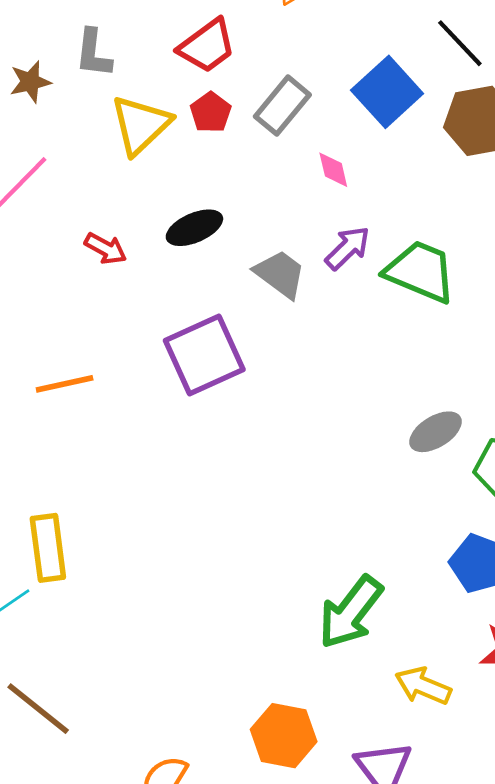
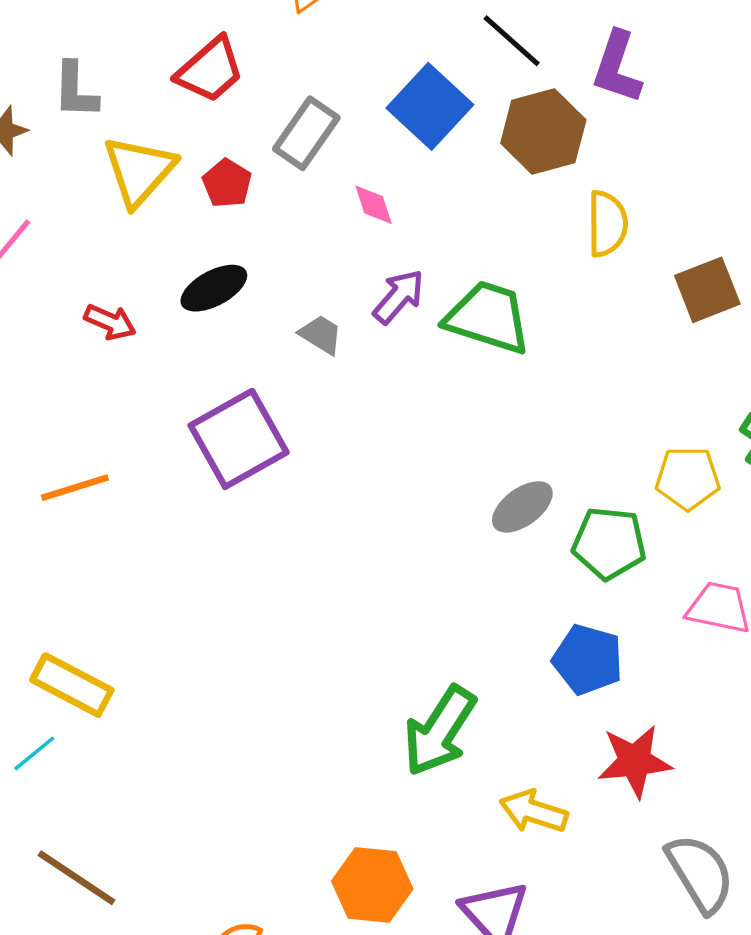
red pentagon: (211, 112) -> (227, 183), moved
gray trapezoid: (280, 274) -> (321, 335), size x0.7
yellow rectangle: (48, 548) -> (72, 685), turned -50

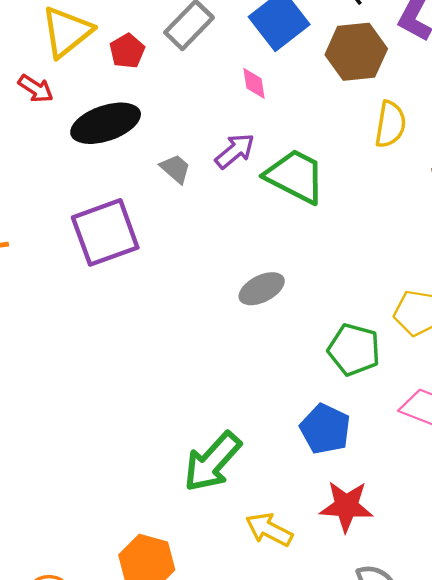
pink diamond: (374, 205) -> (254, 83), moved
black ellipse: (214, 288) -> (106, 123), size x1.4
red arrow: (110, 322) -> (36, 89), moved
gray ellipse: (522, 507) -> (262, 289), moved

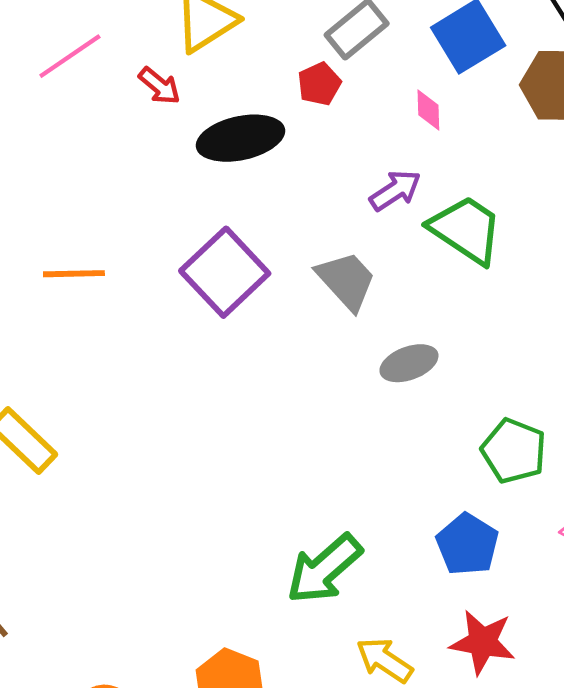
red pentagon: (127, 51) -> (319, 84), moved
gray trapezoid: (175, 169) -> (346, 281), moved, size x1.6
purple square: (105, 232) -> (225, 272), turned -30

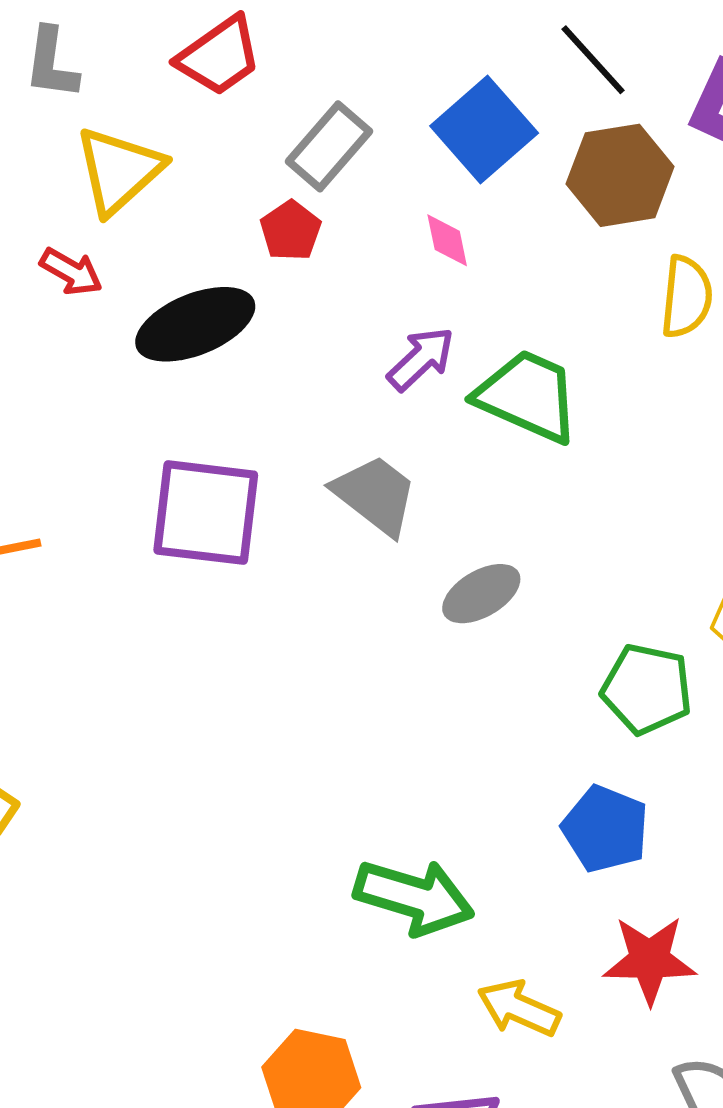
purple square: (225, 272) -> (206, 513), turned -30
green arrow: (324, 569) -> (414, 897), turned -112

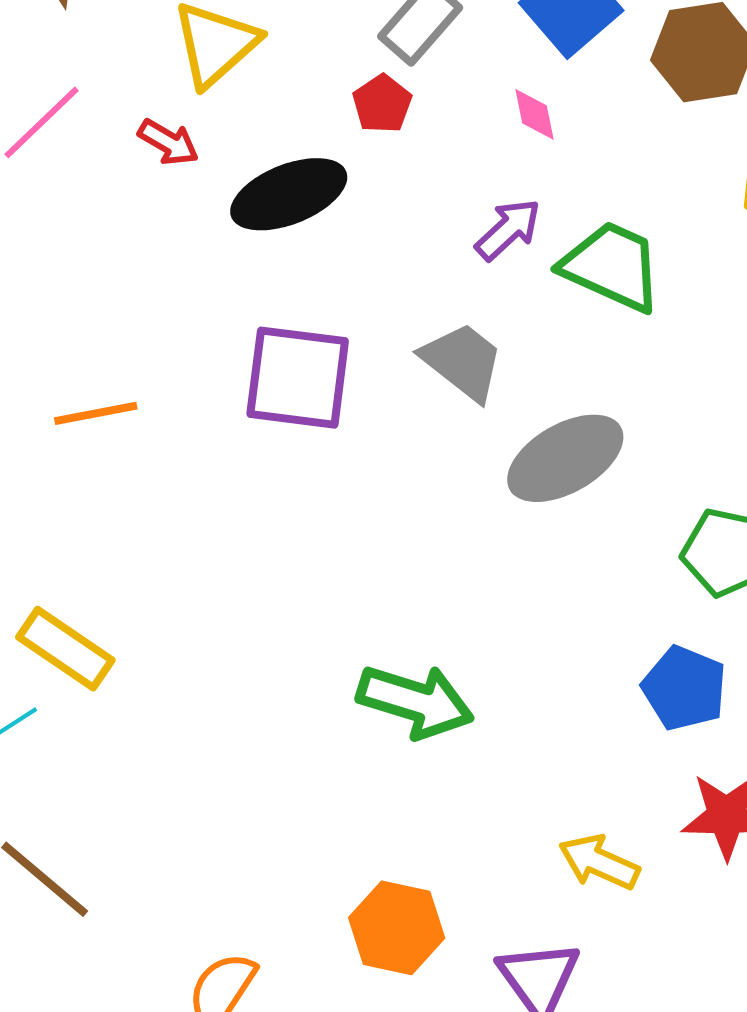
gray ellipse: (481, 594) -> (565, 458), size x1.5
green arrow: (414, 897) -> (415, 701), moved

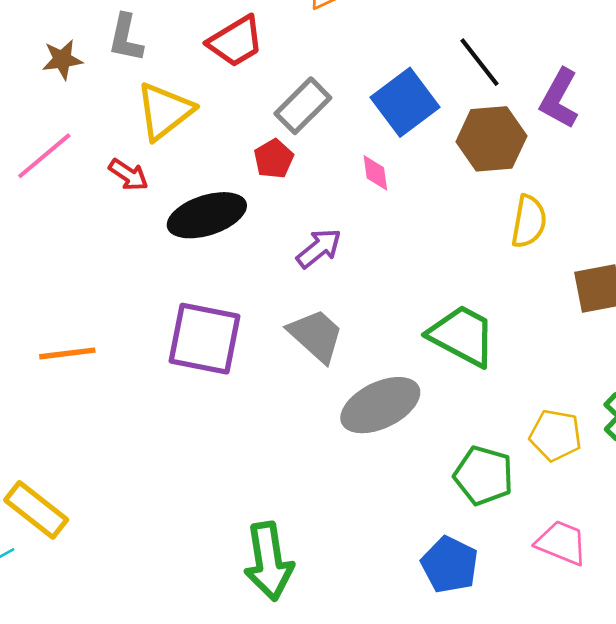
purple arrow: (508, 229) -> (319, 248), moved
green trapezoid: (612, 266) -> (462, 336), moved
green arrow: (415, 701) -> (269, 561), turned 60

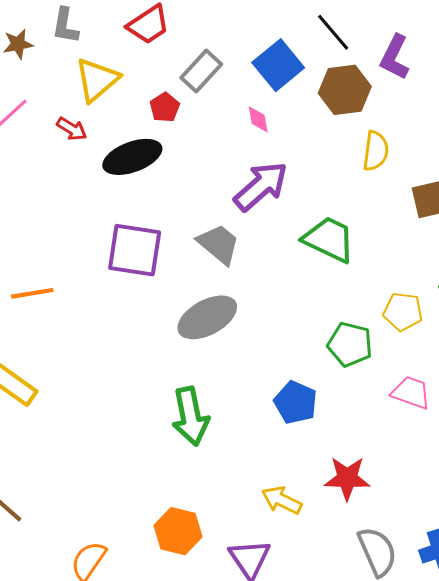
red pentagon: (274, 159) -> (165, 107), moved
purple arrow: (319, 248) -> (261, 186), moved, size x1.6
orange line: (67, 353) -> (32, 293), moved
gray ellipse: (380, 405) -> (207, 317), moved
blue pentagon: (450, 565) -> (296, 402), moved

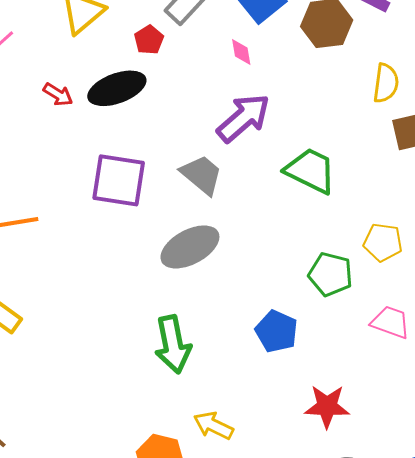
red arrow: (72, 129) -> (58, 94), moved
yellow semicircle: (376, 151) -> (386, 83), moved
yellow arrow: (282, 500) -> (213, 426), moved

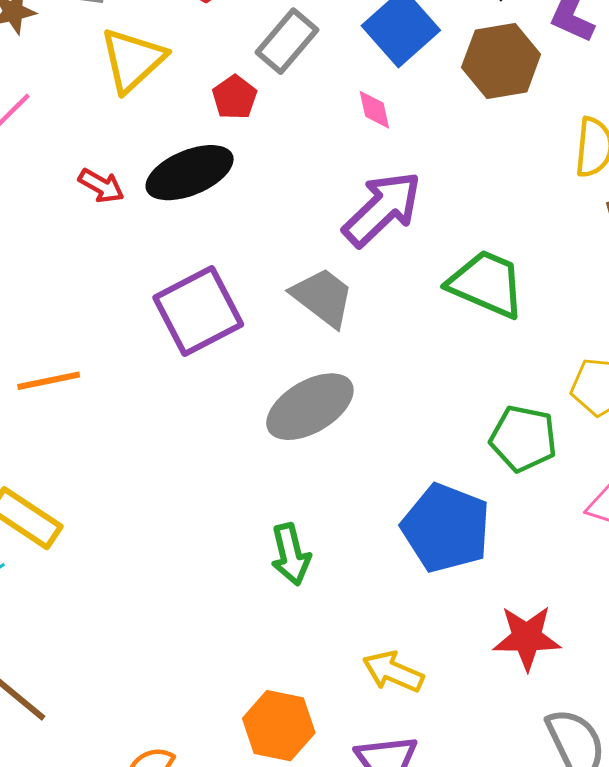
purple square: (119, 180) -> (198, 311), turned -34
blue pentagon: (277, 331) -> (446, 528), size x1.4
green arrow: (173, 344) -> (291, 554), size x0.7
yellow arrow: (213, 426) -> (393, 672), moved

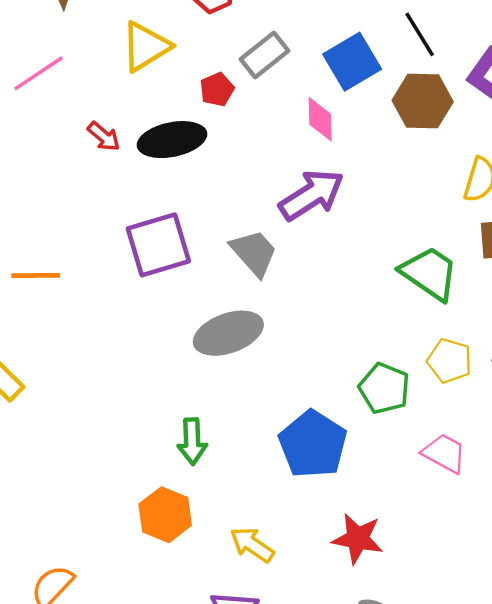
pink diamond: (374, 110) -> (320, 119), size x1.4
green trapezoid: (486, 284) -> (429, 273), moved
orange hexagon: (279, 726) -> (165, 515), moved

